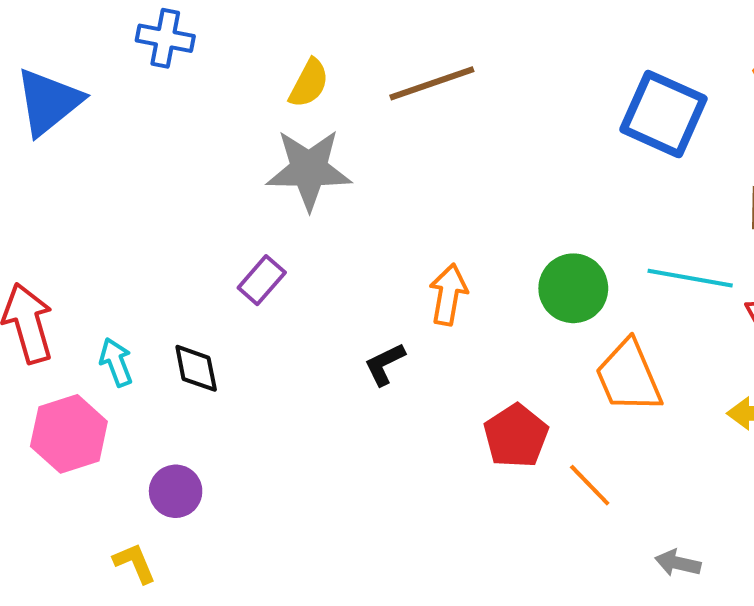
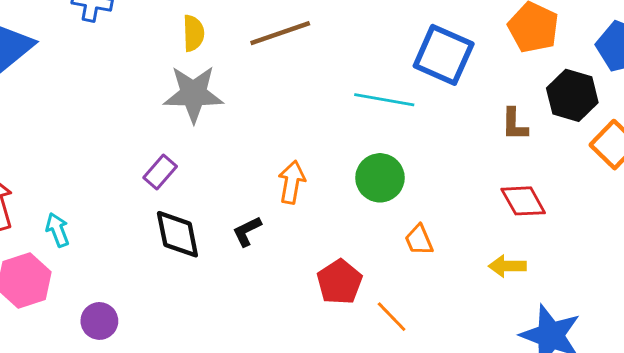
yellow semicircle: (309, 83) -> (193, 33), turned -30
cyan line: (690, 278) -> (384, 100), moved
black diamond: (196, 368) -> (177, 234), moved, size x1.4
orange trapezoid: (629, 376) -> (419, 240), size x0.6

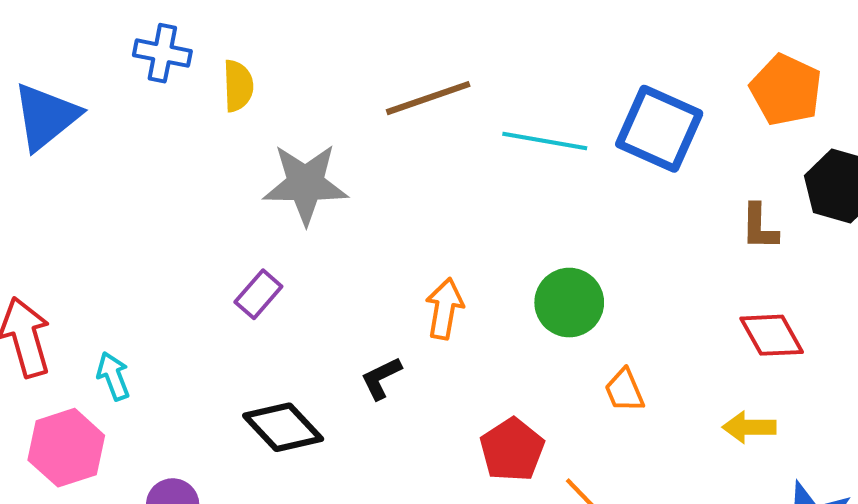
yellow semicircle: (193, 33) -> (238, 86), moved
cyan line: (384, 100) -> (545, 141), moved
black diamond: (177, 234) -> (283, 427), moved, turned -32

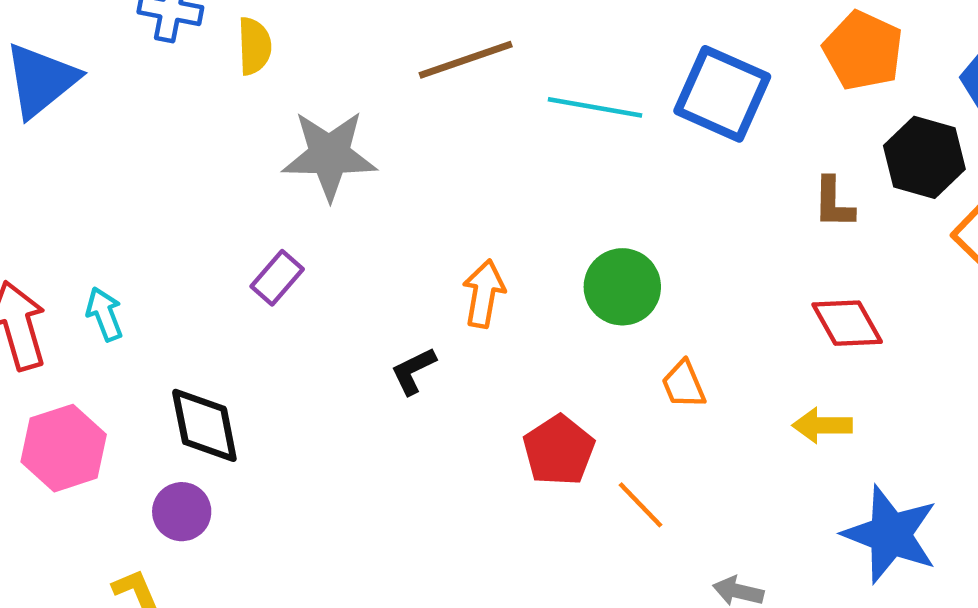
cyan arrow: (113, 376) -> (105, 314), moved
black diamond: (283, 427) -> (204, 425), moved, turned 32

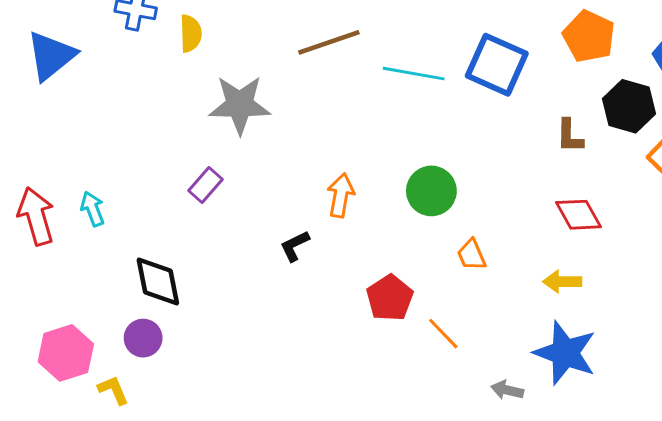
pink hexagon: (64, 448) -> (66, 353), moved
blue star: (890, 534) -> (565, 353), moved

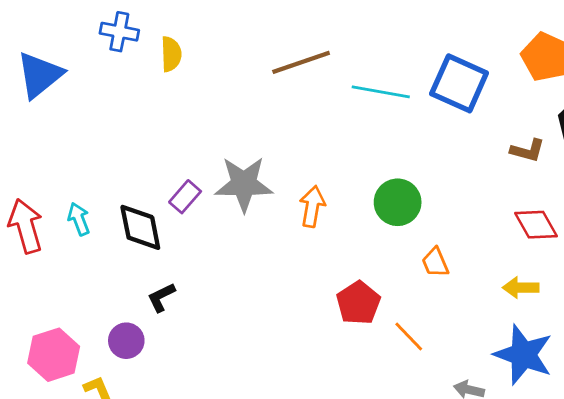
gray star: (240, 105) -> (244, 184), moved
brown L-shape: (570, 136) -> (528, 151), turned -76
black L-shape: (295, 246) -> (161, 297), moved
black diamond: (158, 282) -> (140, 227), moved

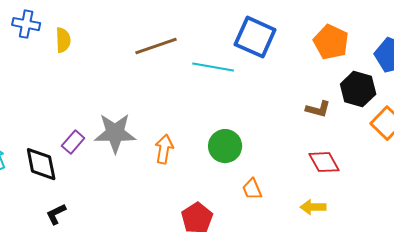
blue square: (459, 83) -> (255, 37), moved

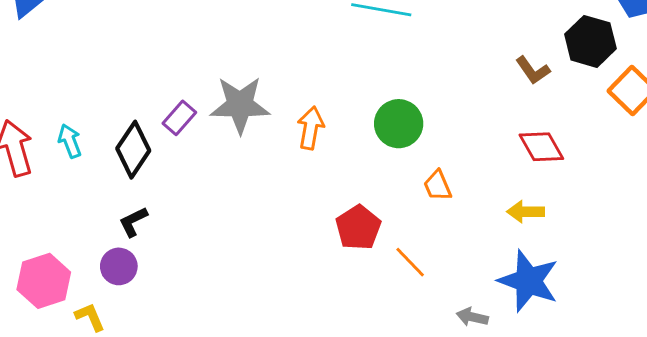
brown L-shape: (318, 109) -> (533, 70), turned 40
black diamond: (41, 164) -> (133, 150), turned 45
black L-shape: (56, 214) -> (133, 222), moved

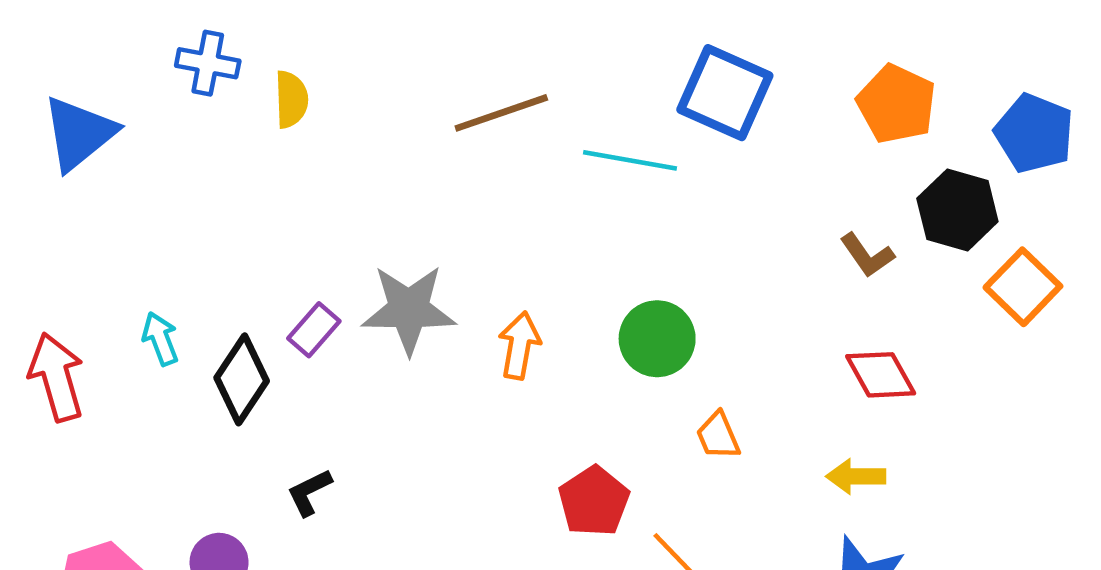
cyan arrow: (70, 141) -> (160, 339), moved
black L-shape: (133, 222) -> (309, 492), moved

